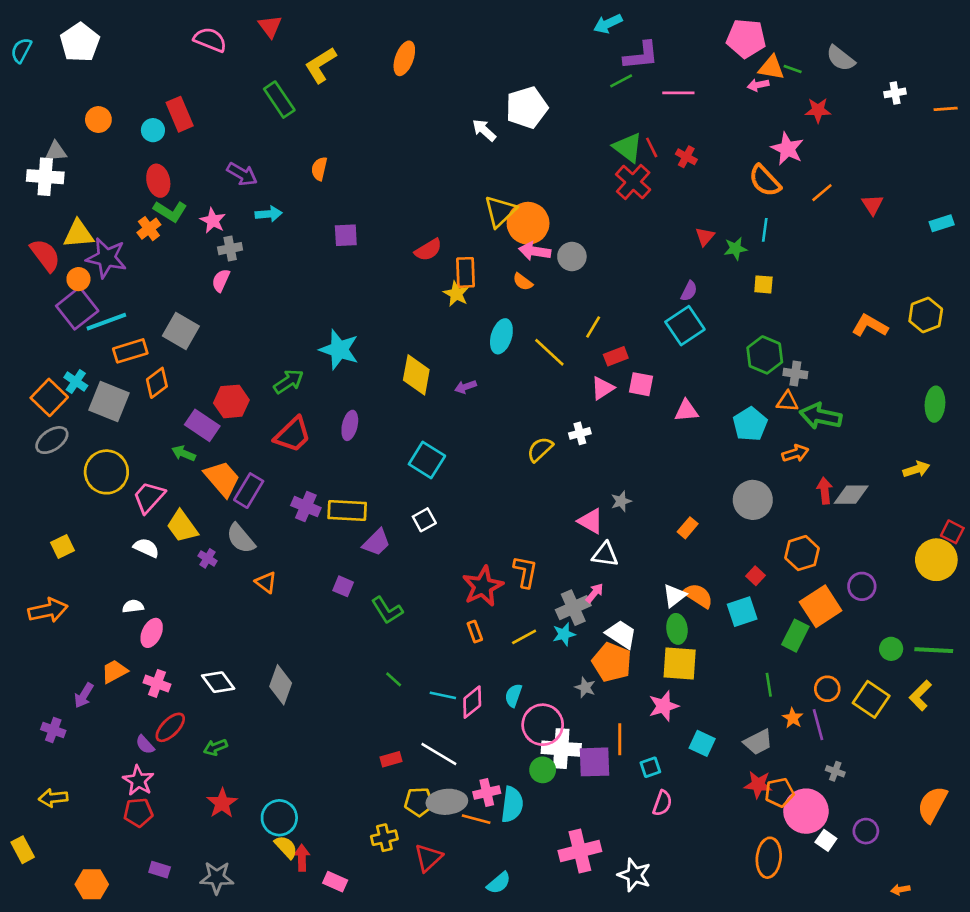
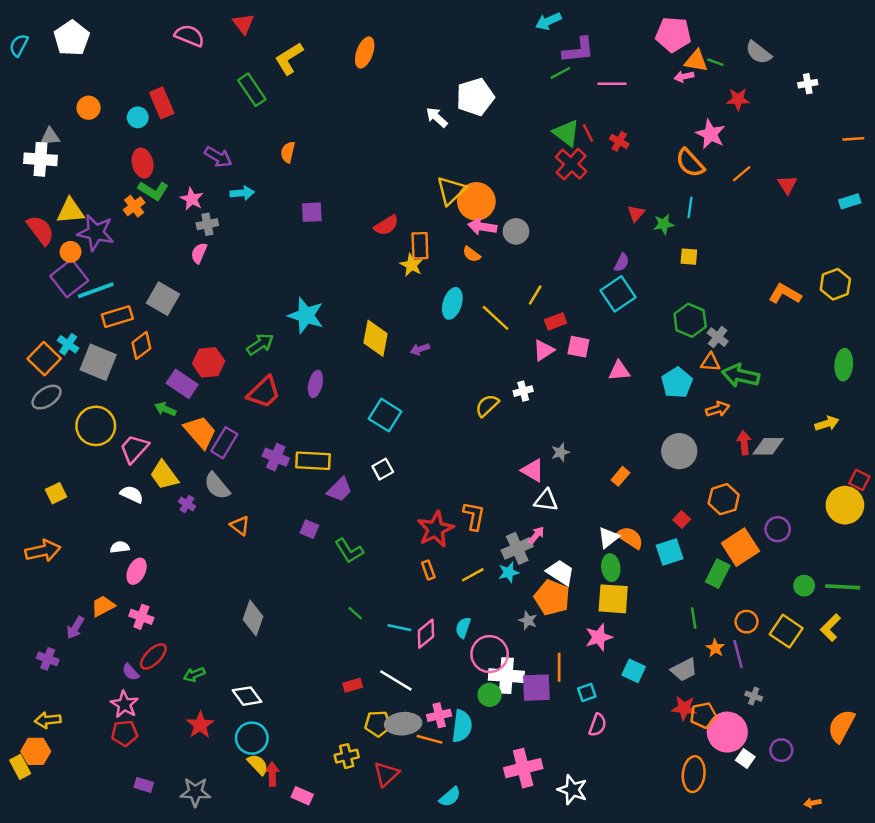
orange line: (946, 109) -> (853, 139), moved
gray cross: (795, 374) -> (718, 337), turned 30
white diamond: (218, 682) -> (247, 696), moved
orange hexagon: (92, 884) -> (36, 751), moved

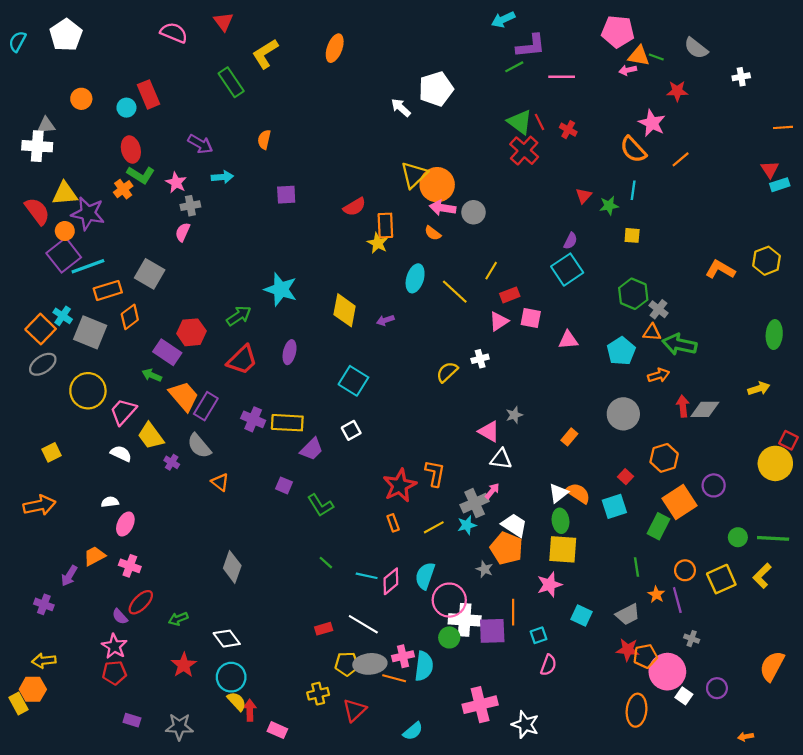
red triangle: (787, 185) -> (770, 169), moved
cyan semicircle: (463, 628) -> (425, 576), size x1.4
yellow square: (786, 631) -> (721, 579), turned 32

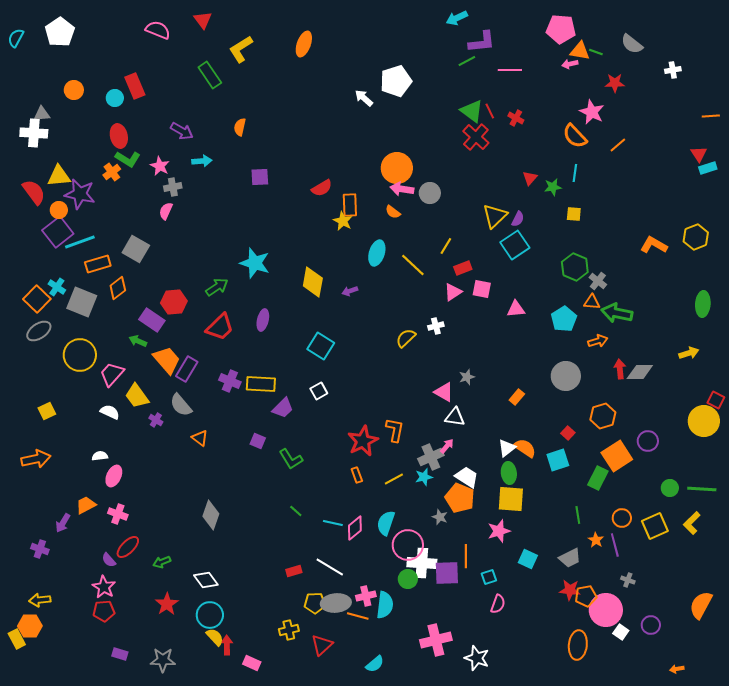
yellow triangle: (414, 175) -> (495, 216), moved

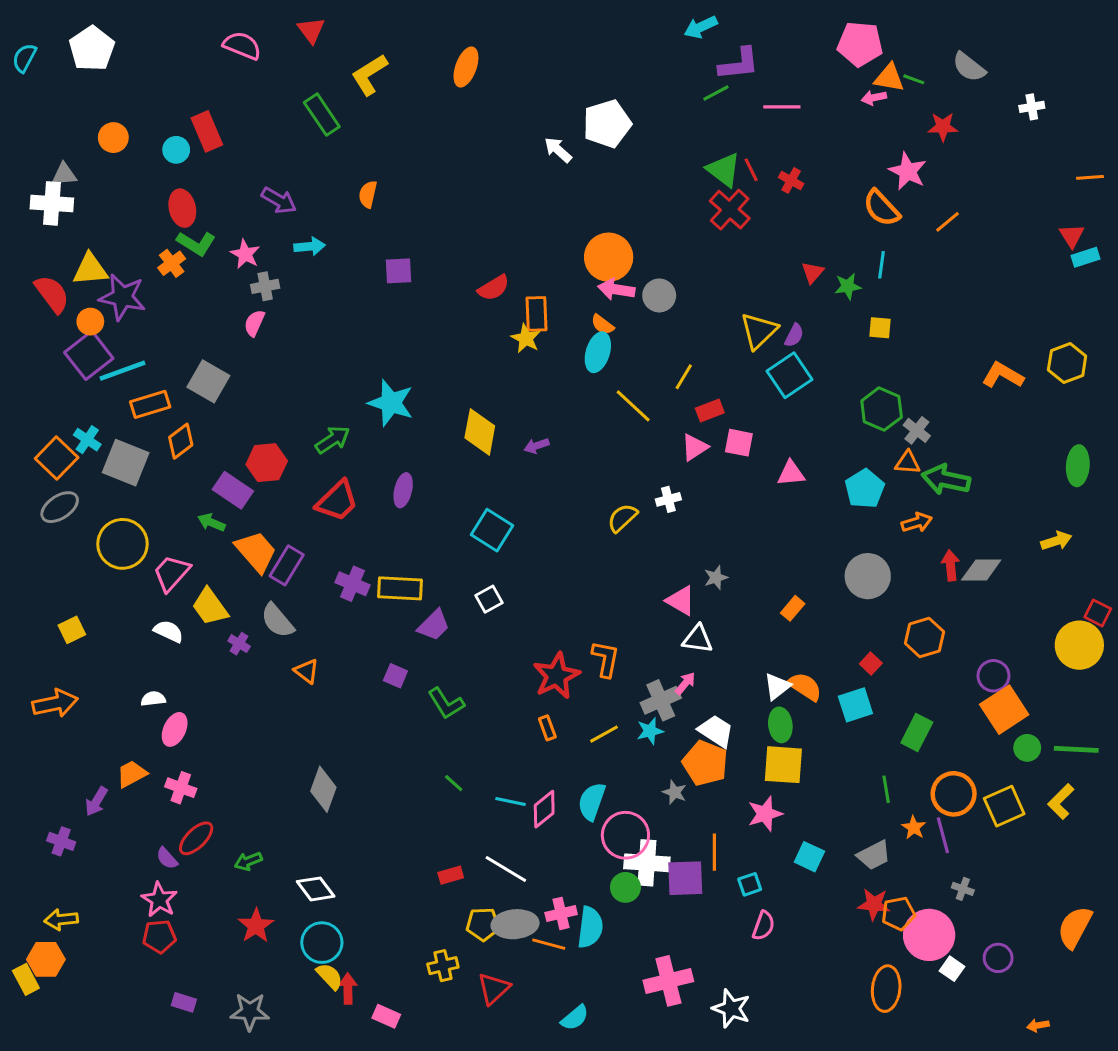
cyan ellipse: (377, 253) -> (598, 352), moved
orange square: (617, 456) -> (1004, 710), moved
orange circle: (622, 518) -> (954, 794), size x1.5

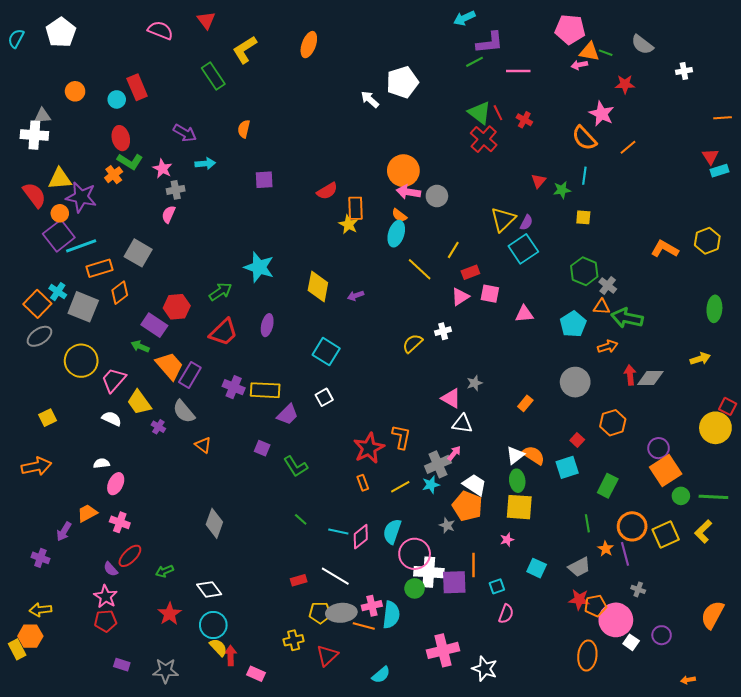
pink star: (765, 814) -> (507, 540), size x0.6

